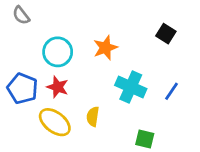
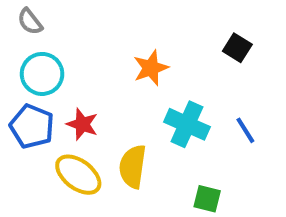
cyan circle: (58, 52) -> (42, 74), moved
blue line: (171, 91) -> (245, 130), turned -66
yellow semicircle: (93, 117) -> (133, 167), size x1.5

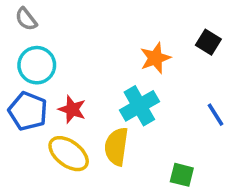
orange star: (151, 68) -> (155, 58), moved
cyan cross: (187, 124) -> (139, 106), moved, turned 36

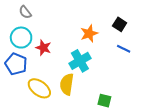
gray semicircle: (26, 19) -> (25, 12), moved
red star: (72, 109) -> (43, 48), moved
blue line: (215, 115) -> (124, 49), moved, turned -32

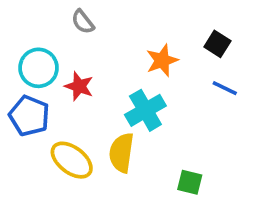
gray semicircle: (25, 12) -> (83, 22), moved

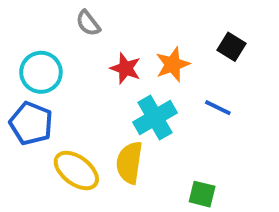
red star: (79, 86) -> (125, 68), moved
blue line: (225, 88) -> (218, 108), moved

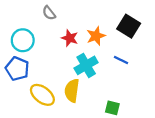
black square: (232, 47) -> (129, 26), size x1.5

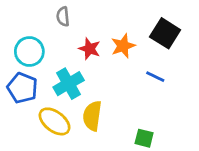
gray semicircle: (49, 13) -> (63, 17), turned 32
cyan cross: (86, 65) -> (69, 84), moved

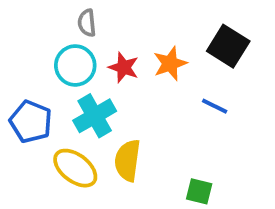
cyan circle: (29, 51) -> (75, 65), moved

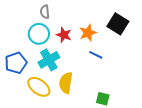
blue line: (215, 106) -> (96, 55), moved
blue pentagon: (31, 122) -> (16, 63), turned 30

